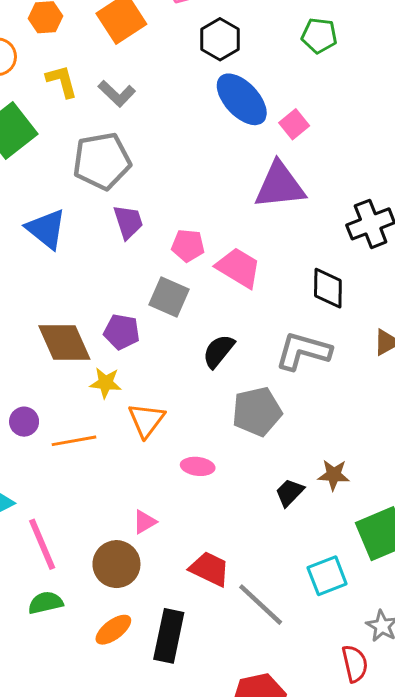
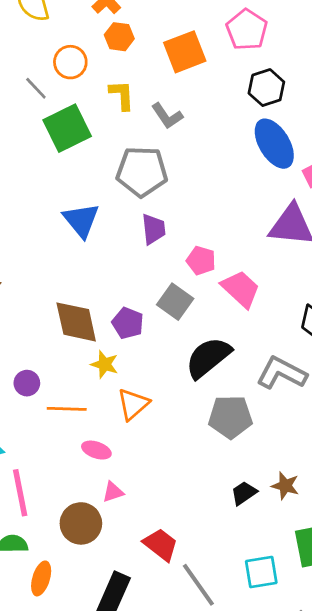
black semicircle: (219, 351) -> (208, 358), size x1.5
pink ellipse: (198, 466) -> (96, 450), moved
orange ellipse: (113, 630) -> (41, 578), moved, turned -48

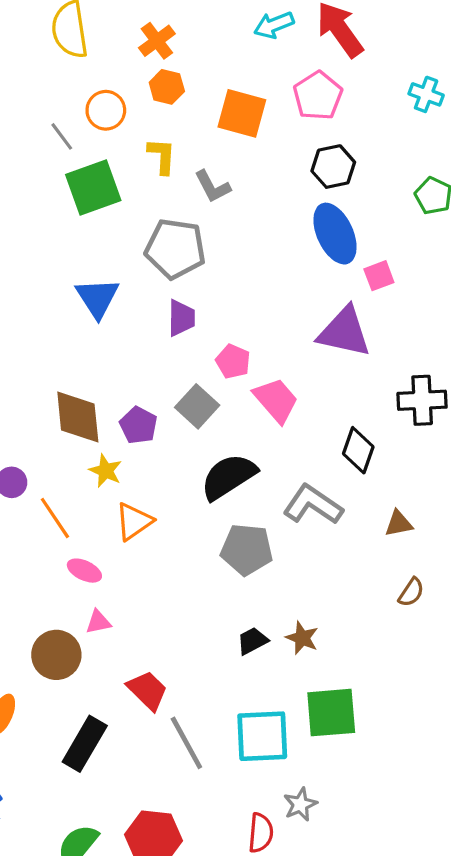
orange square: (185, 52) -> (242, 113), turned 30
orange line: (67, 409) -> (55, 518), turned 48
cyan square: (261, 572) -> (262, 736), size x1.4

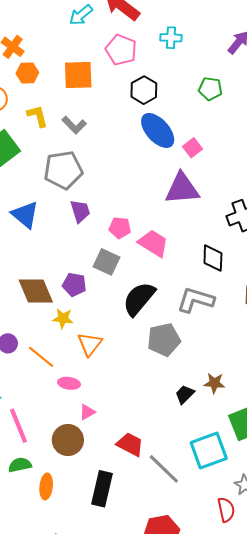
cyan cross: (426, 94) -> (171, 38), moved

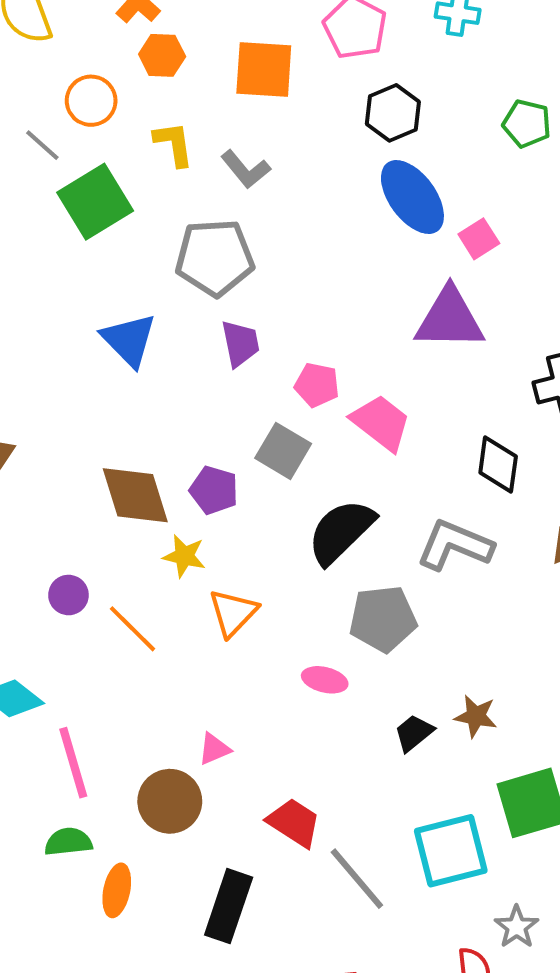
pink ellipse: (69, 383) -> (325, 680), moved

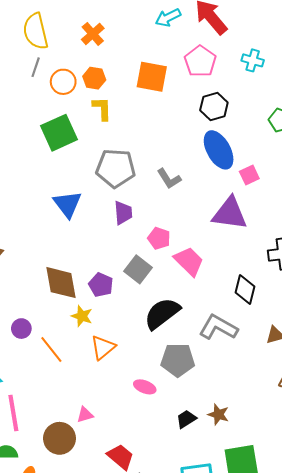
orange hexagon: (162, 55) -> (94, 78), moved
gray line: (42, 145) -> (36, 67), moved, turned 60
gray L-shape: (246, 169) -> (169, 179), moved

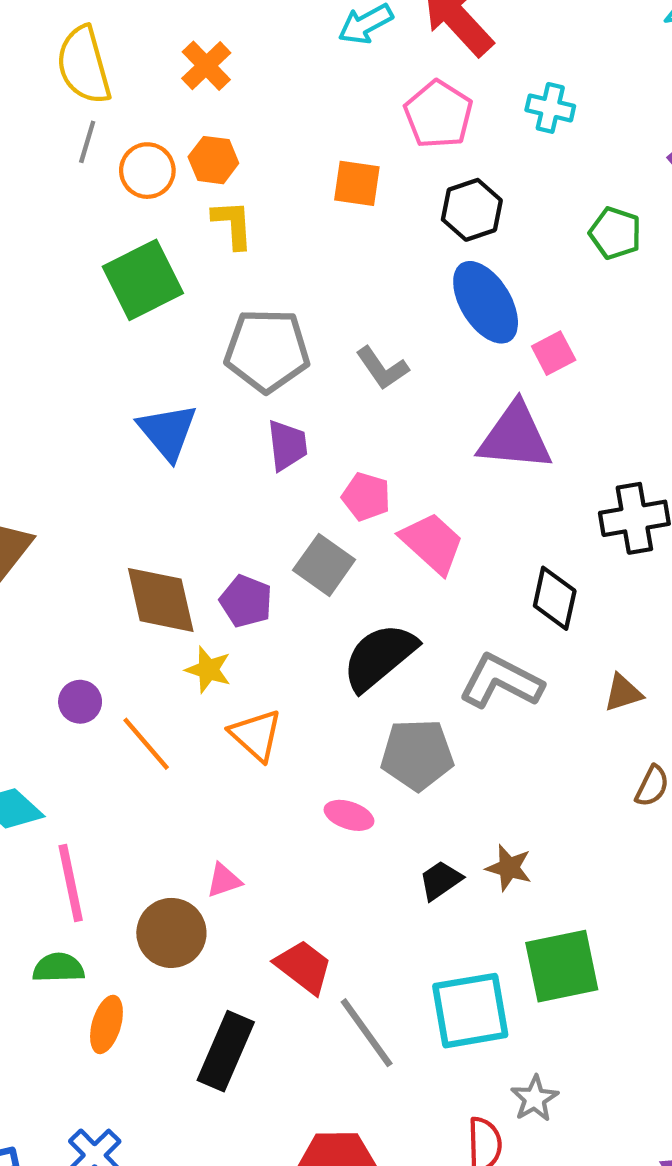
orange square: (152, 77) -> (357, 183), moved, size x0.7
orange triangle: (103, 348) -> (256, 735), turned -36

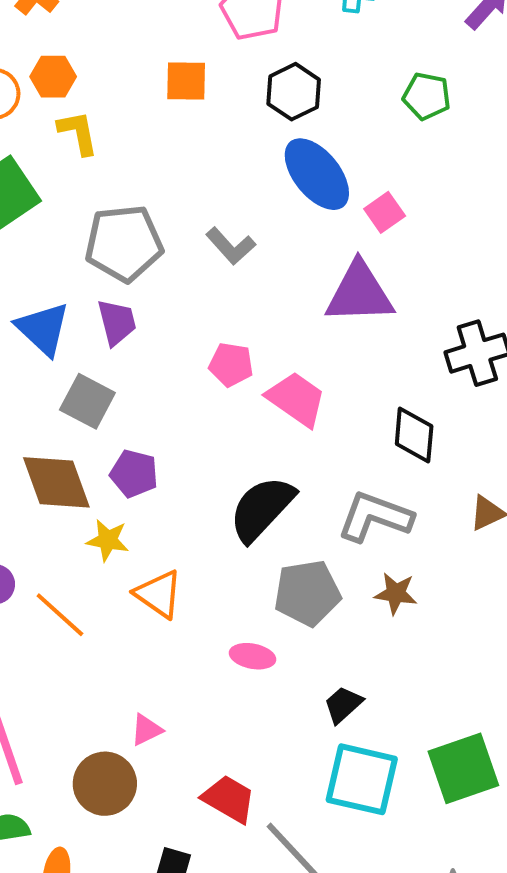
purple trapezoid: (287, 445) -> (117, 322), moved
gray square: (324, 565) -> (87, 401), moved
brown star: (509, 868) -> (396, 593), moved
cyan square: (470, 1011) -> (362, 779), moved, turned 30

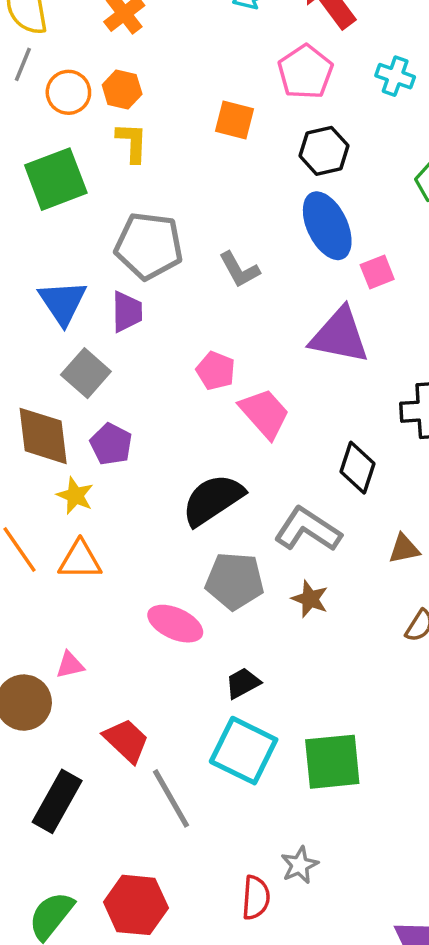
orange triangle: (159, 594) -> (80, 560), moved, turned -48
pink ellipse: (253, 656) -> (175, 624), size x1.4

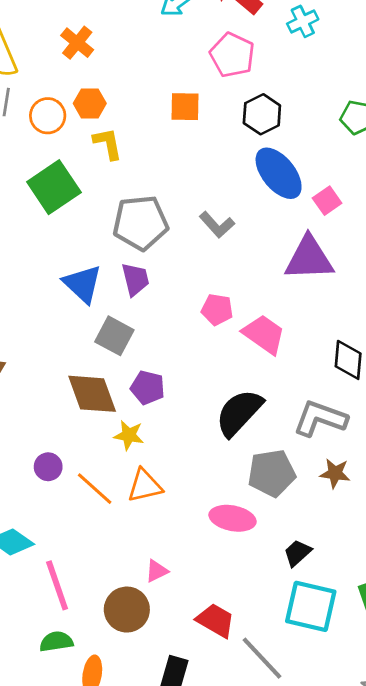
cyan cross: (395, 76) -> (303, 21), moved, turned -32

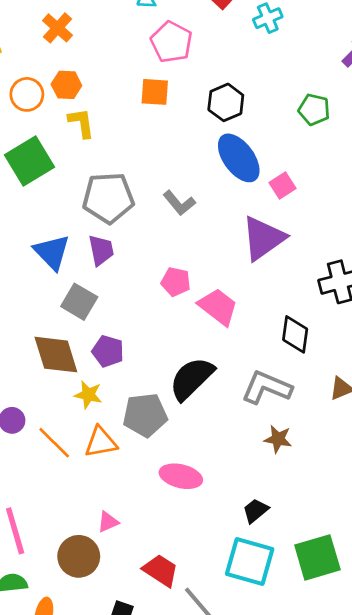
pink pentagon: (232, 55) -> (171, 42), moved
purple triangle: (309, 258) -> (263, 238), turned -36
gray pentagon: (272, 473) -> (145, 415), moved
black trapezoid: (297, 553) -> (256, 511), moved

